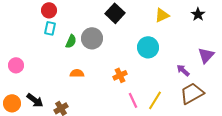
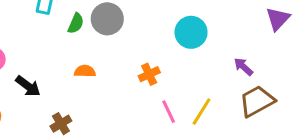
purple triangle: (206, 55) -> (278, 19), moved
black arrow: (35, 100) -> (28, 86), moved

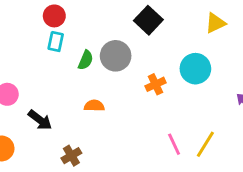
orange cross: (149, 74) -> (155, 84), moved

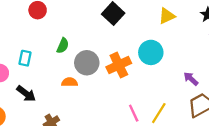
cyan rectangle: (56, 42) -> (25, 58), moved
gray circle: (116, 56) -> (87, 63), moved
orange cross: (155, 84) -> (119, 65), size x1.5

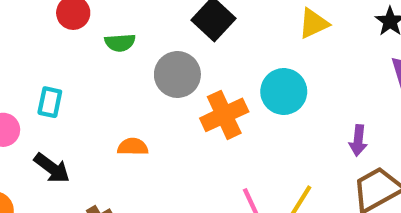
green semicircle: (63, 46) -> (120, 43), moved, turned 63
gray circle: (87, 63) -> (177, 74), moved
purple arrow: (191, 79) -> (358, 140), turned -126

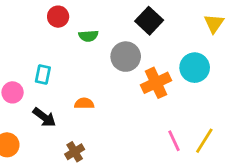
yellow triangle: (314, 23) -> (214, 23), turned -30
orange semicircle: (133, 147) -> (84, 103), moved

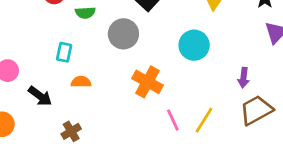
cyan rectangle: (43, 74) -> (64, 52), moved
orange cross: (156, 83) -> (147, 82), moved, turned -36

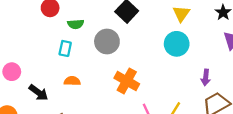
cyan circle: (194, 45) -> (177, 44), moved
cyan rectangle: (64, 52) -> (65, 48), moved

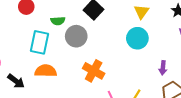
green semicircle: (76, 24) -> (58, 21), moved
cyan rectangle: (65, 48) -> (40, 42), size x1.6
orange semicircle: (72, 81) -> (46, 71), size x1.5

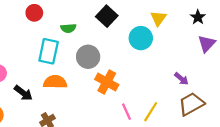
gray circle: (76, 36) -> (88, 57), moved
cyan circle: (137, 38) -> (141, 38), moved
purple arrow: (163, 68) -> (181, 79), turned -56

